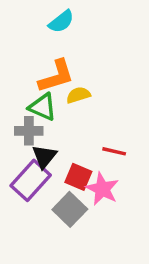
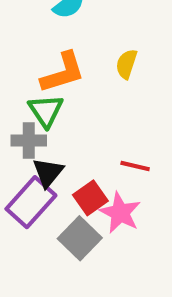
yellow semicircle: (78, 95) -> (127, 64), moved, turned -55
green triangle: (43, 107) -> (46, 111), turned 32
red square: (78, 177) -> (90, 198), turned 32

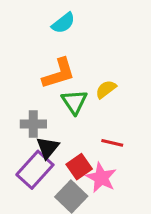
yellow semicircle: (127, 64) -> (106, 89), moved, turned 35
green triangle: (46, 111) -> (74, 102), moved

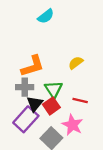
orange L-shape: (59, 74) -> (32, 66), moved
green triangle: (74, 102) -> (54, 89), moved
red square: (79, 167) -> (51, 106), moved

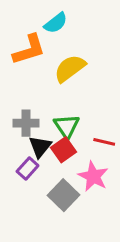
yellow semicircle: (76, 63) -> (70, 68), moved, size x1.5
orange L-shape: (32, 66) -> (29, 50), moved
purple rectangle: (26, 119) -> (28, 169), size x0.6

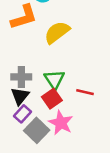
black triangle: (40, 147) -> (20, 96), moved
pink star: (93, 176) -> (61, 123), moved
gray square: (64, 195) -> (37, 130), moved

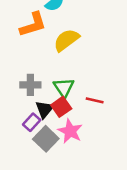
black triangle: (20, 96) -> (44, 109), moved

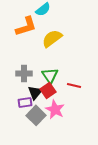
purple rectangle: (32, 122) -> (25, 102), turned 40

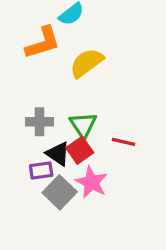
black triangle: (35, 92) -> (58, 154), turned -35

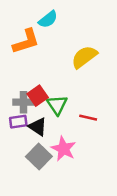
yellow semicircle: (86, 63) -> (84, 57), moved
red square: (80, 150) -> (38, 96), moved
purple rectangle: (41, 170) -> (18, 122), moved

